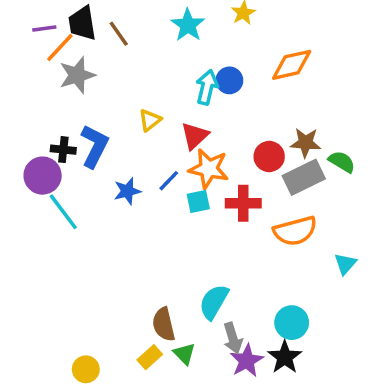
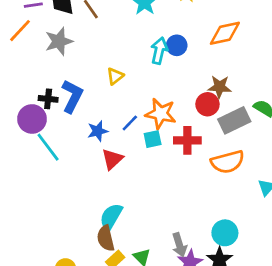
orange line: (60, 48) -> (20, 31), moved
red triangle: (195, 136) -> (112, 159), moved
brown star: (305, 143) -> (220, 87), moved
cyan semicircle: (214, 302) -> (111, 217), moved
brown semicircle: (164, 324) -> (106, 238), moved

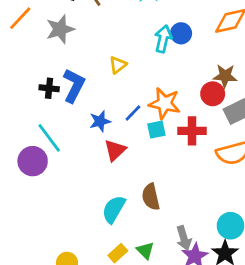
purple circle: (32, 119) -> (33, 161), moved
brown semicircle: (106, 238) -> (151, 197), moved

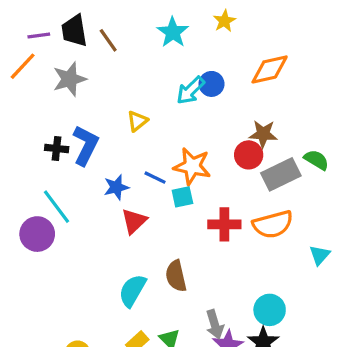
cyan arrow: (163, 39) -> (191, 90), turned -148
blue line: (133, 113) -> (155, 178), turned 72
red cross: (192, 131) -> (224, 224), moved

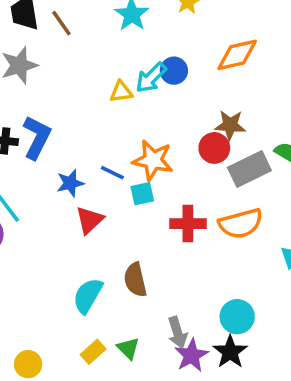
yellow triangle: (137, 121) -> (121, 92), moved, turned 30

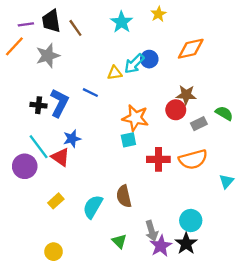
gray rectangle: (249, 169) -> (199, 124), size x0.6
blue line: (112, 173) -> (90, 93), moved
blue star: (70, 183) -> (72, 139), moved
red triangle: (90, 220) -> (60, 157), moved, turned -42
yellow rectangle: (93, 352) -> (56, 201), moved

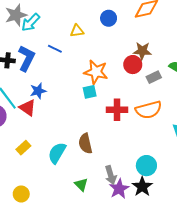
cyan arrow: (134, 64) -> (31, 22), moved

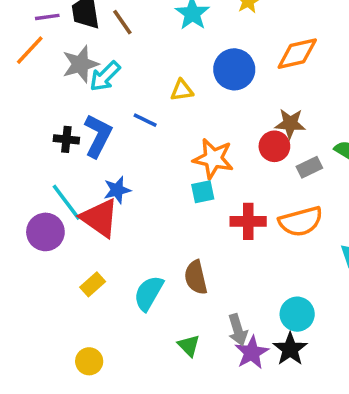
blue circle: (109, 18) -> (234, 69), size x1.5
red triangle: (28, 108) -> (100, 218), size x1.4

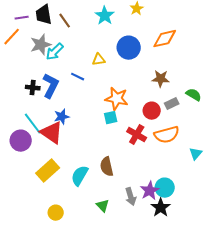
red circle: (274, 146) -> (152, 111), moved
red cross: (248, 221) -> (137, 135), turned 30
yellow rectangle: (93, 284) -> (48, 171), size x1.6
purple star: (252, 353) -> (150, 191), moved
yellow circle: (89, 361) -> (56, 213), moved

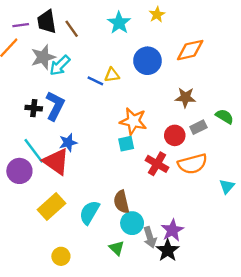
blue line: (78, 77) -> (95, 81), moved
cyan circle: (165, 188) -> (132, 223), moved
black star: (161, 208) -> (168, 250), moved

